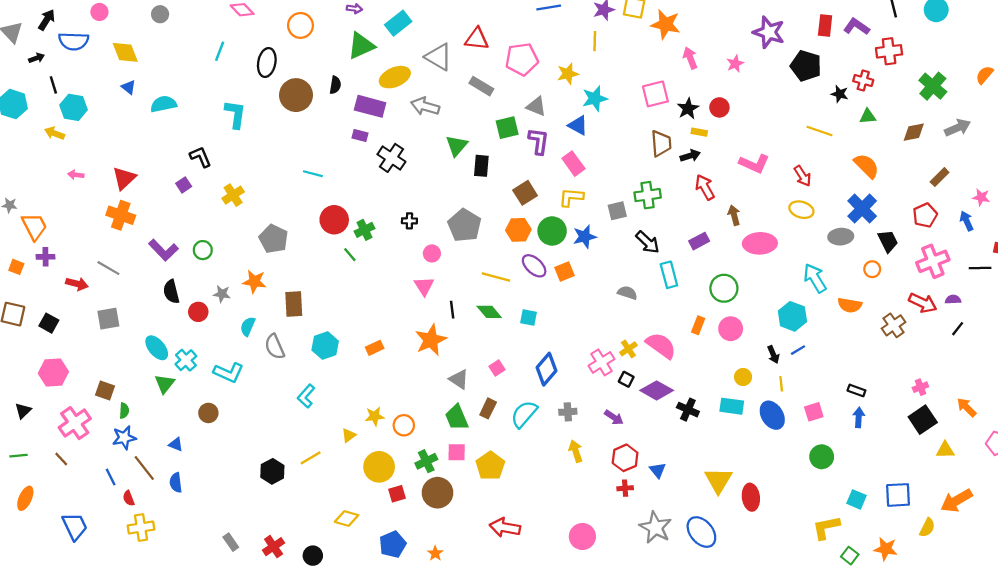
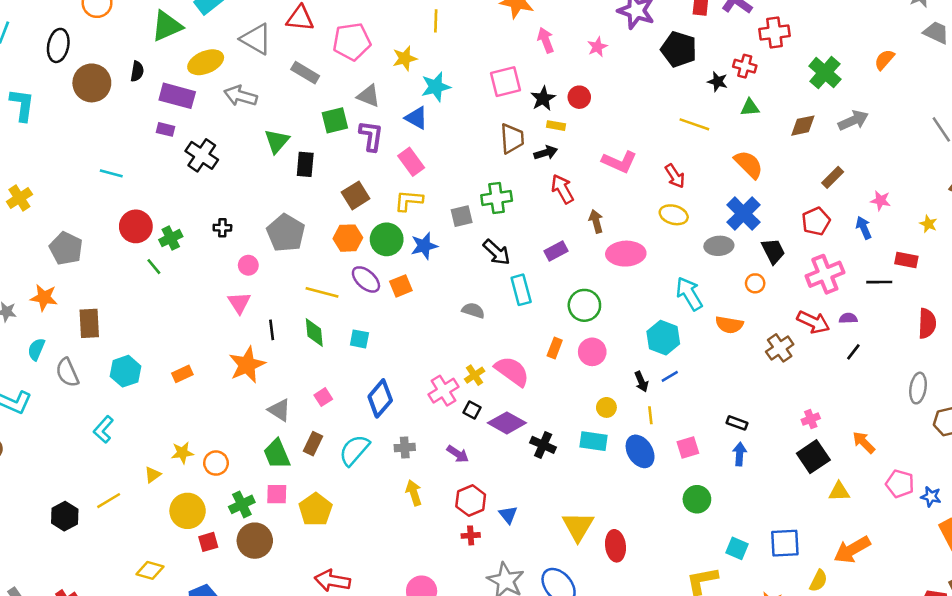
green diamond: (489, 312) -> (314, 332), turned 35

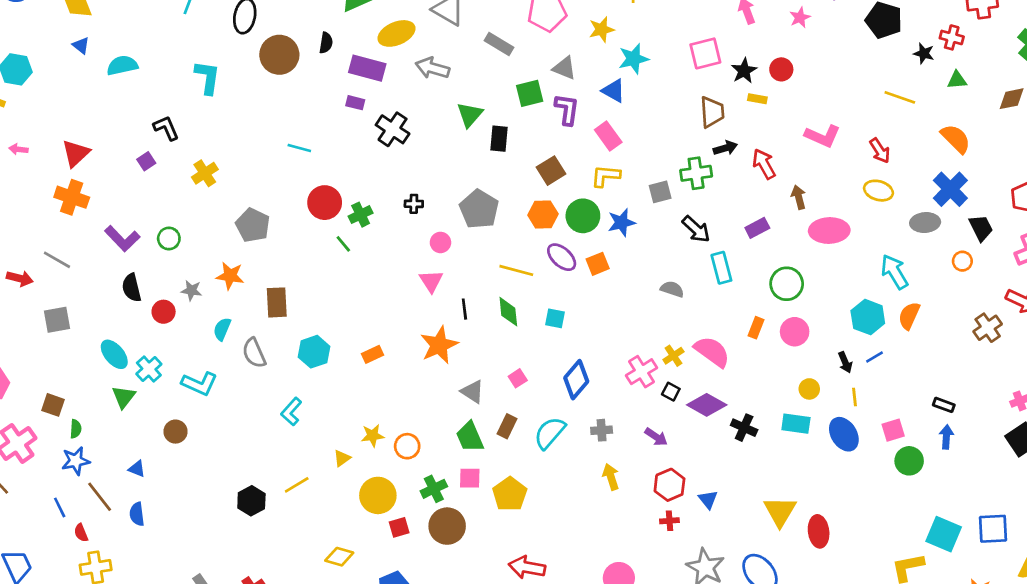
black arrow: (546, 153) -> (725, 148), moved
orange semicircle: (729, 325) -> (909, 316), moved, turned 104
green circle: (697, 499) -> (909, 461), moved
cyan square: (737, 548) -> (944, 534), size x1.5

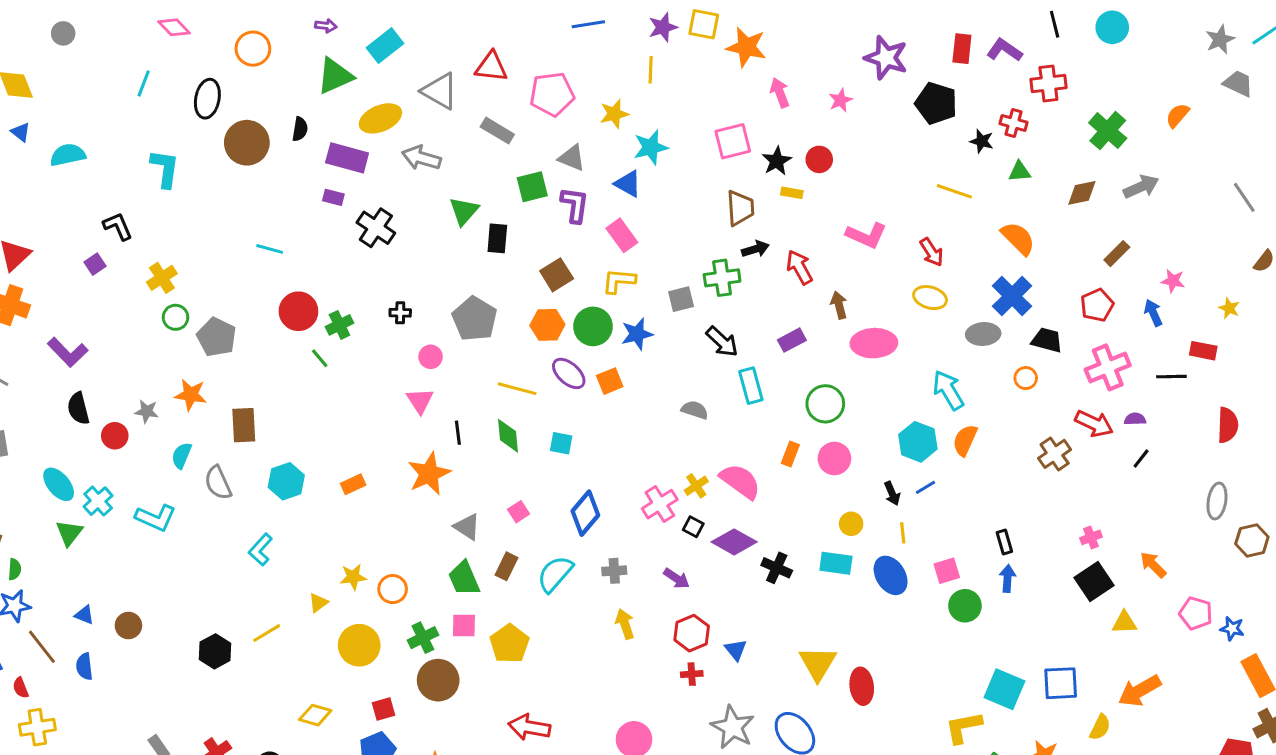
black trapezoid: (981, 228) -> (1047, 340), turned -48
green circle: (169, 238) -> (175, 317), moved
black rectangle: (944, 405) -> (1004, 542), turned 54
brown circle: (176, 432) -> (128, 625), moved
red square: (399, 527) -> (383, 709), moved

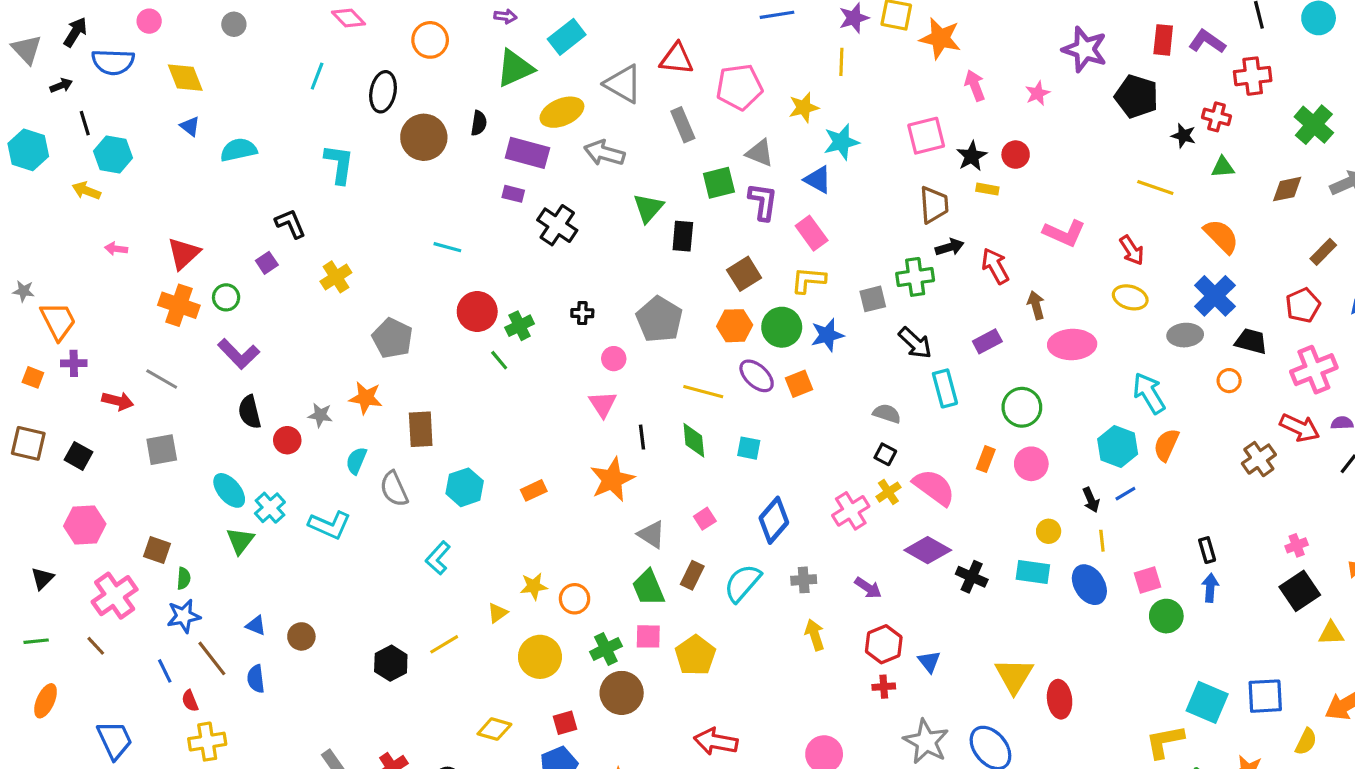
gray rectangle: (497, 131) -> (683, 125), turned 36
green circle: (175, 317) -> (226, 297), moved
black square: (693, 527) -> (885, 454), moved

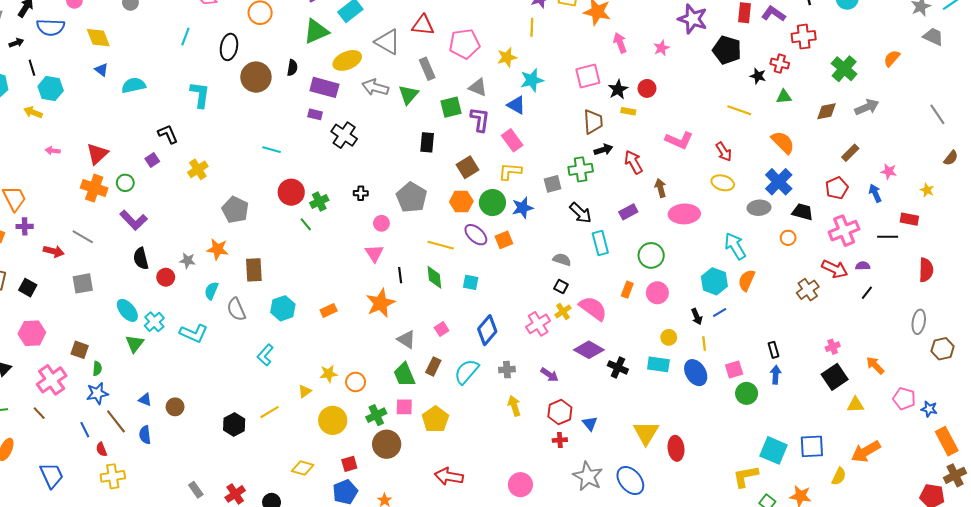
green triangle: (648, 208) -> (408, 95), moved

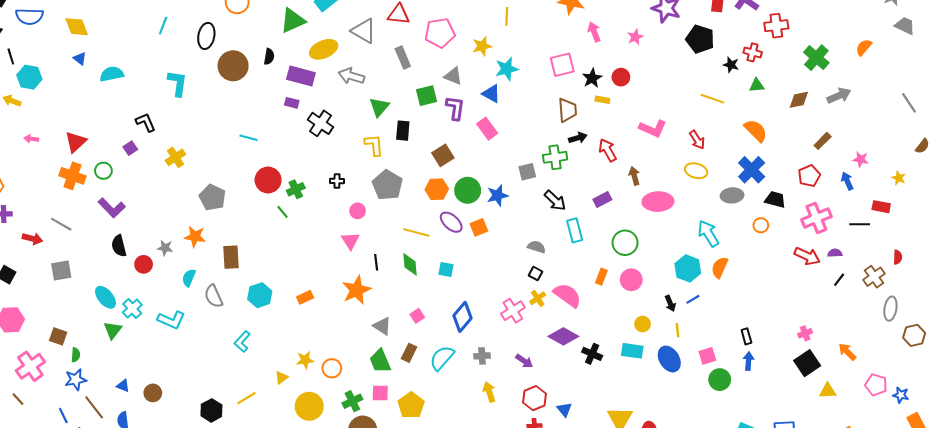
green triangle: (408, 95) -> (379, 107), moved
yellow L-shape: (510, 171) -> (374, 145), moved, turned 80
red semicircle: (926, 270) -> (898, 257), size x0.6
brown cross: (808, 290) -> (874, 277), moved

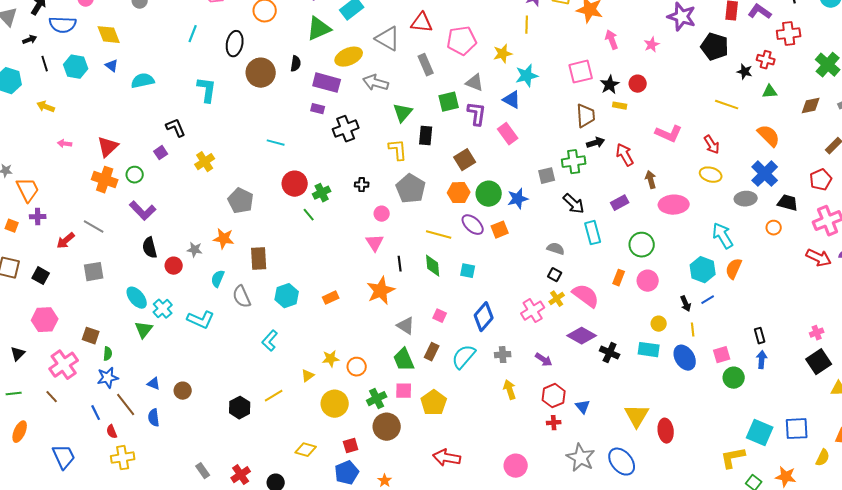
cyan hexagon: (29, 77) -> (76, 67), moved
black cross: (321, 123) -> (346, 129), turned 35
red arrow: (32, 239) -> (66, 241), turned 126
pink square: (417, 316) -> (440, 316), turned -32

